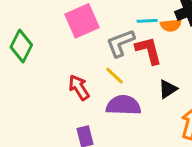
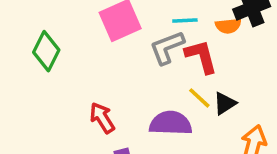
cyan line: (147, 21) -> (185, 20), moved
yellow line: (115, 76) -> (199, 98), moved
red arrow: (79, 87) -> (102, 118), moved

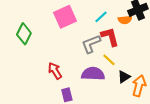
cyan line: (185, 20) -> (101, 17), turned -40
gray L-shape: (167, 47) -> (91, 44), moved
black triangle: (225, 103) -> (124, 77), moved

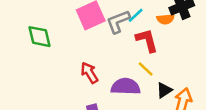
green diamond: (24, 34) -> (40, 37), turned -40
gray L-shape: (91, 44) -> (118, 22), moved
red arrow: (55, 71) -> (89, 73), moved

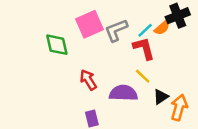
cyan line: (136, 15) -> (145, 30), moved
orange semicircle: (166, 19) -> (162, 28), turned -35
green diamond: (40, 37) -> (57, 45), moved

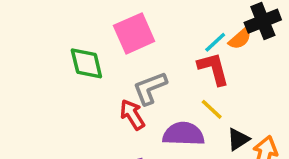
gray L-shape: (116, 30) -> (150, 88), moved

